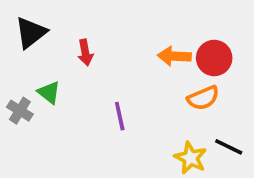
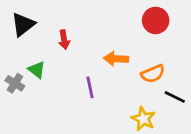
orange arrow: (174, 56) -> (116, 59), moved
red circle: (214, 58) -> (156, 20), moved
black line: (229, 147) -> (175, 97), moved

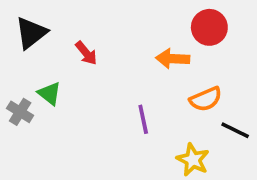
red arrow: (64, 40) -> (86, 53), turned -30
orange arrow: (116, 59) -> (173, 59), moved
purple line: (90, 87) -> (143, 119), moved

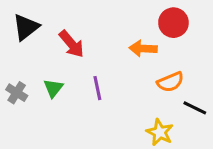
red arrow: (86, 53) -> (71, 44), size x1.4
green triangle: (49, 94) -> (53, 88), moved, turned 30
purple line: (143, 119) -> (97, 88), moved

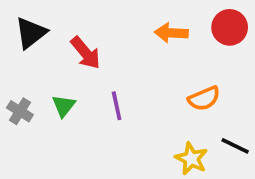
red circle: (173, 23) -> (230, 27), moved
orange arrow: (143, 49) -> (171, 33), moved
black line: (195, 108) -> (235, 146), moved

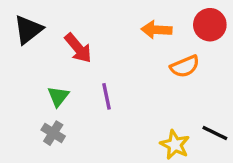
orange semicircle: (204, 98) -> (185, 66), moved
gray cross: (20, 111) -> (53, 133), moved

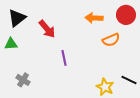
green triangle: (58, 96) -> (11, 44), moved, turned 48
gray cross: (53, 133) -> (23, 80), moved

